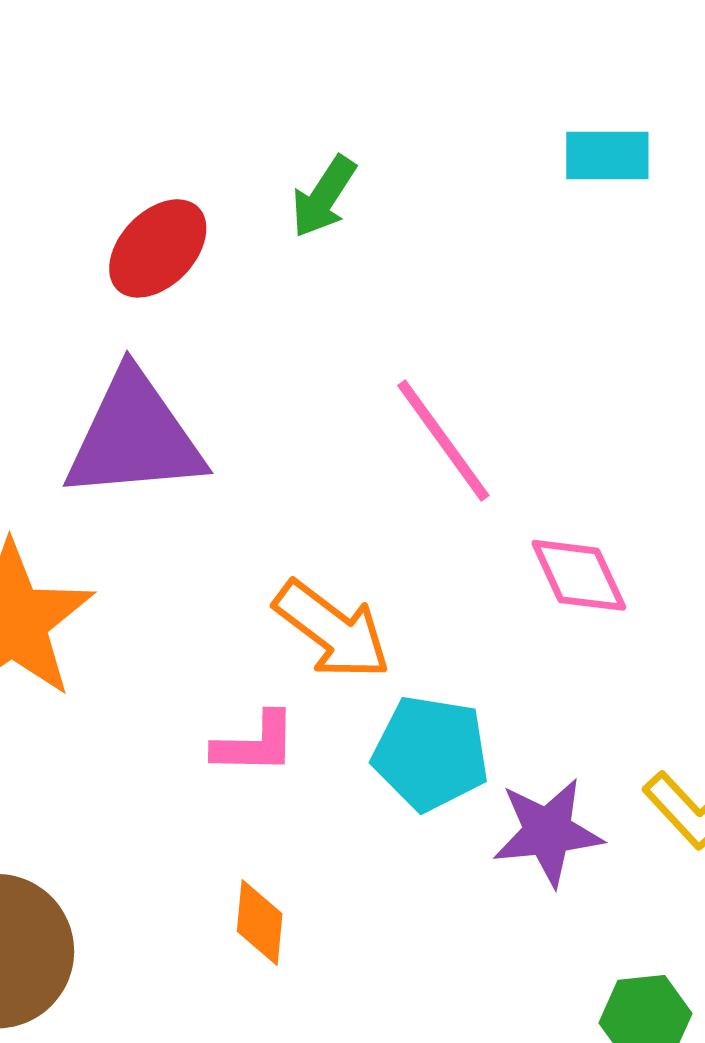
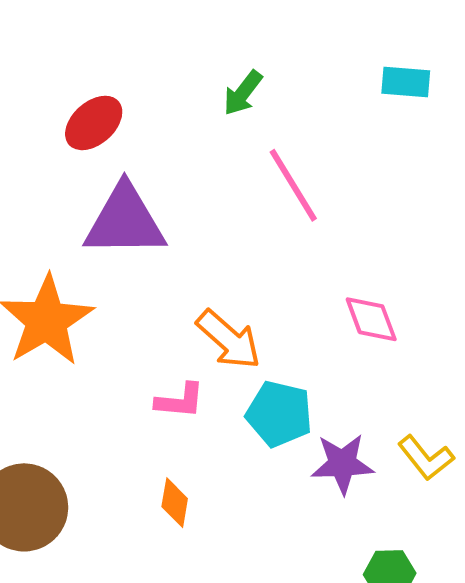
red ellipse: (158, 248) -> (94, 123), moved
pink line: (443, 441) -> (293, 185), moved

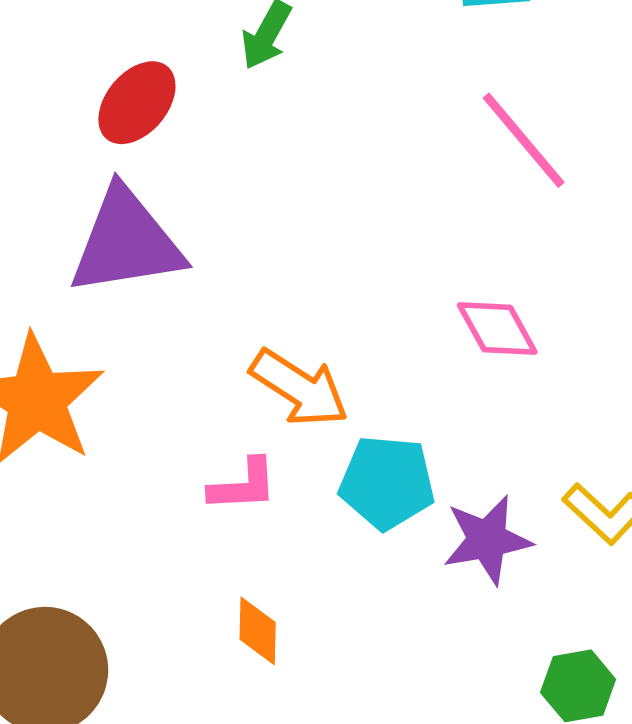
red ellipse: (94, 123) -> (137, 103), moved
pink line: (293, 185) -> (524, 140), moved

